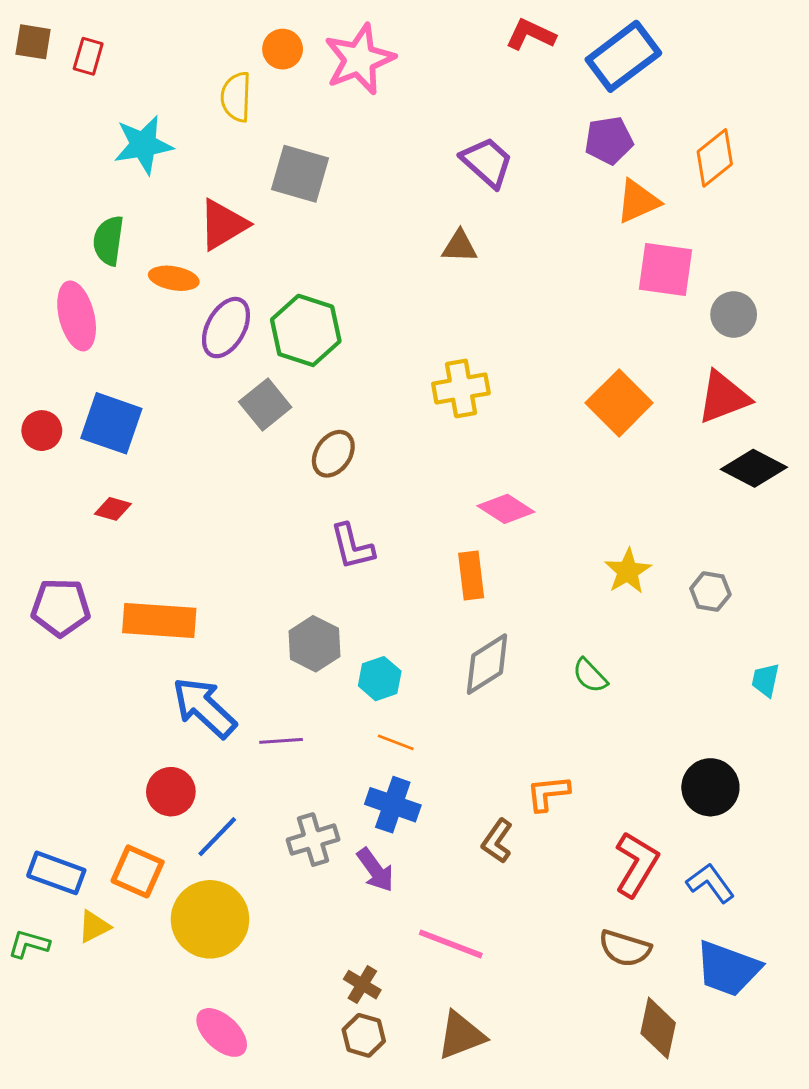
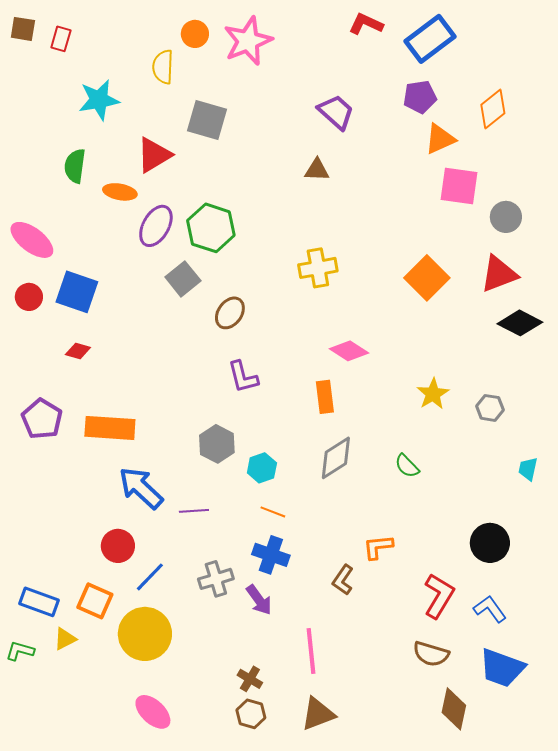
pink ellipse: (77, 316) -> (32, 240), moved, turned -39
purple pentagon: (61, 607) -> (42, 419), turned 30
pink line: (451, 944) -> (311, 651), turned 63

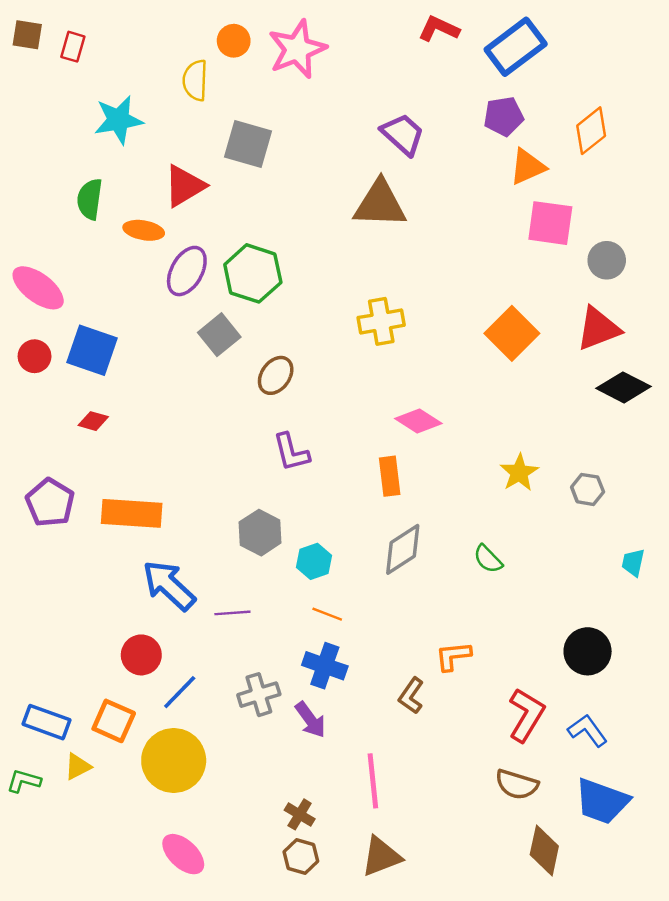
brown triangle: (317, 170) -> (380, 204), size x1.8

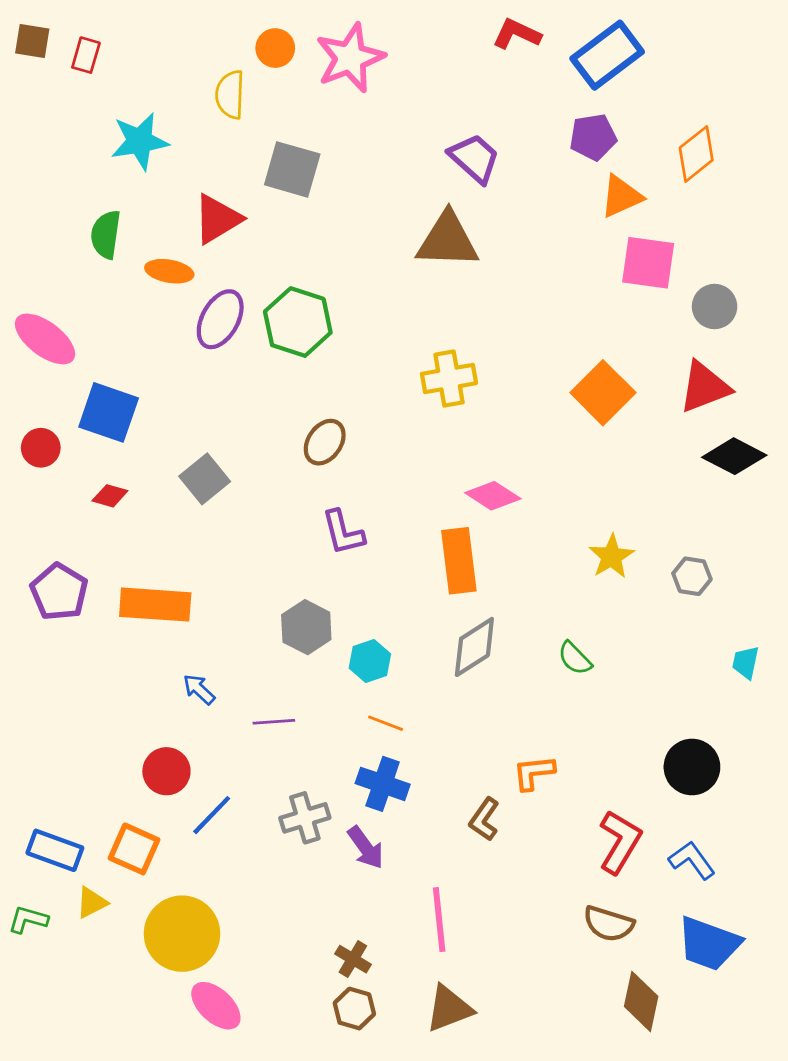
gray square: (219, 335) -> (205, 479), moved
red circle: (35, 356) -> (41, 448), moved
orange rectangle: (390, 476) -> (459, 561), size x1.4
blue arrow: (169, 585) -> (199, 689), size x0.5
yellow circle: (174, 761) -> (182, 934), moved

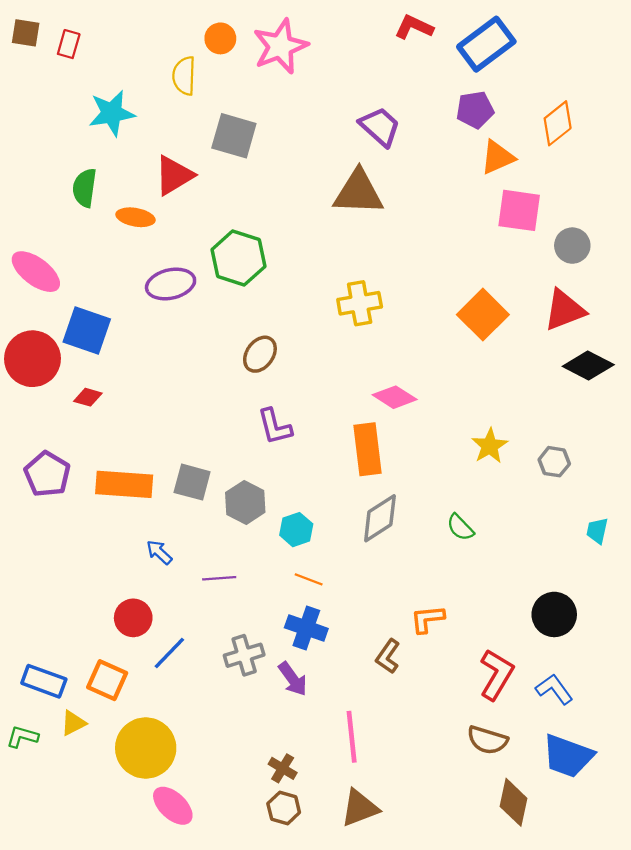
purple ellipse: (220, 319) -> (171, 284), moved, turned 48
red circle: (41, 448) -> (32, 359), size x1.8
gray square: (205, 479) -> (192, 482), moved, turned -36

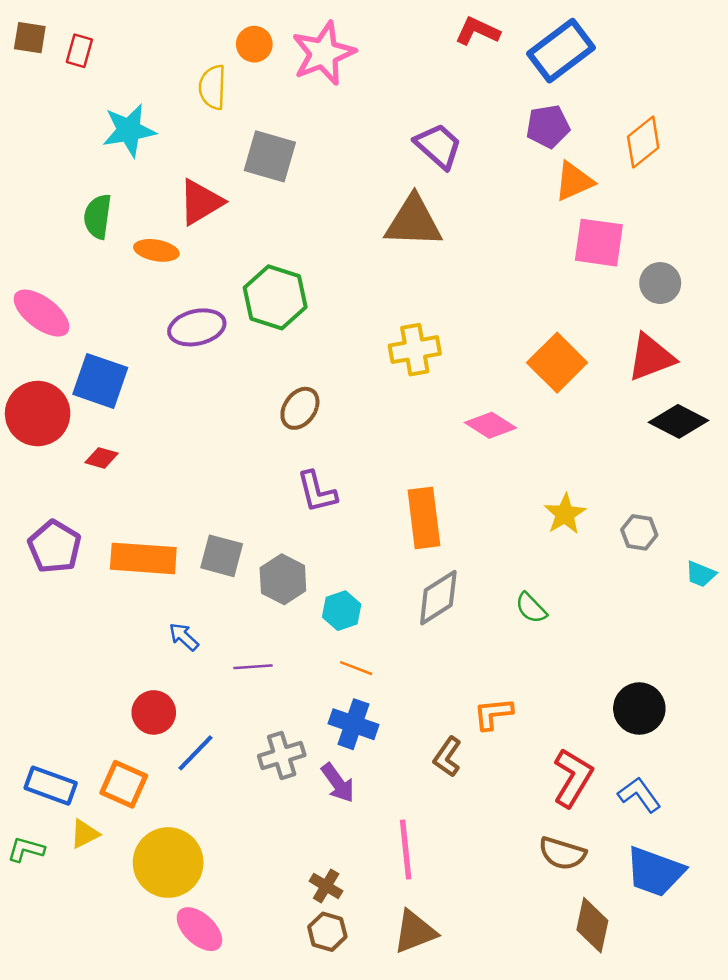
pink diamond: (395, 397) -> (490, 425), moved
cyan trapezoid: (597, 531) -> (701, 574), moved, turned -80

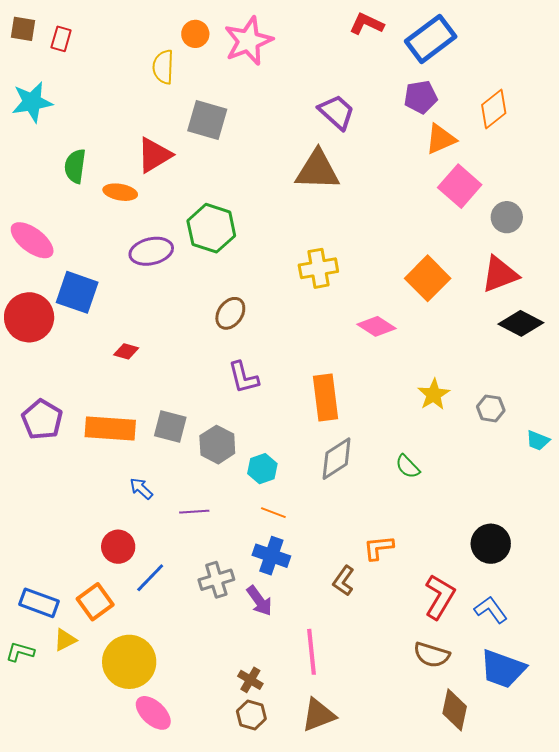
cyan star: (129, 130) -> (32, 102), moved
pink square: (599, 243) -> (460, 186), turned 33
red diamond: (102, 458) -> (126, 351), moved
orange square: (124, 784) -> (95, 602), turned 30

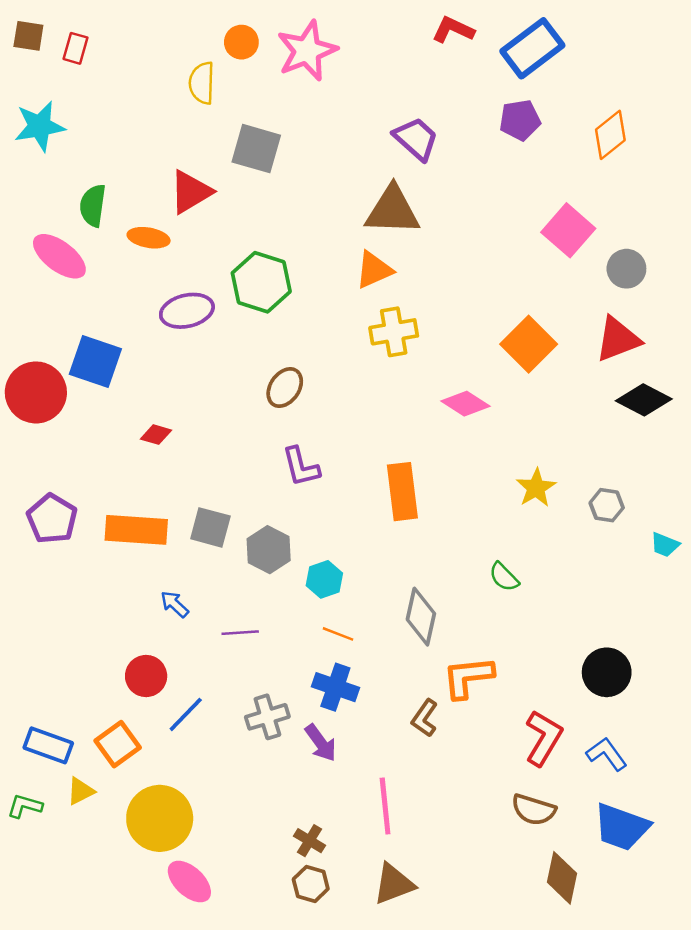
orange triangle: (441, 139) -> (374, 270), moved
pink ellipse: (32, 240) -> (59, 256), moved
gray diamond: (337, 459) -> (421, 617), moved, turned -45
orange L-shape: (379, 548) -> (468, 677), size x1.4

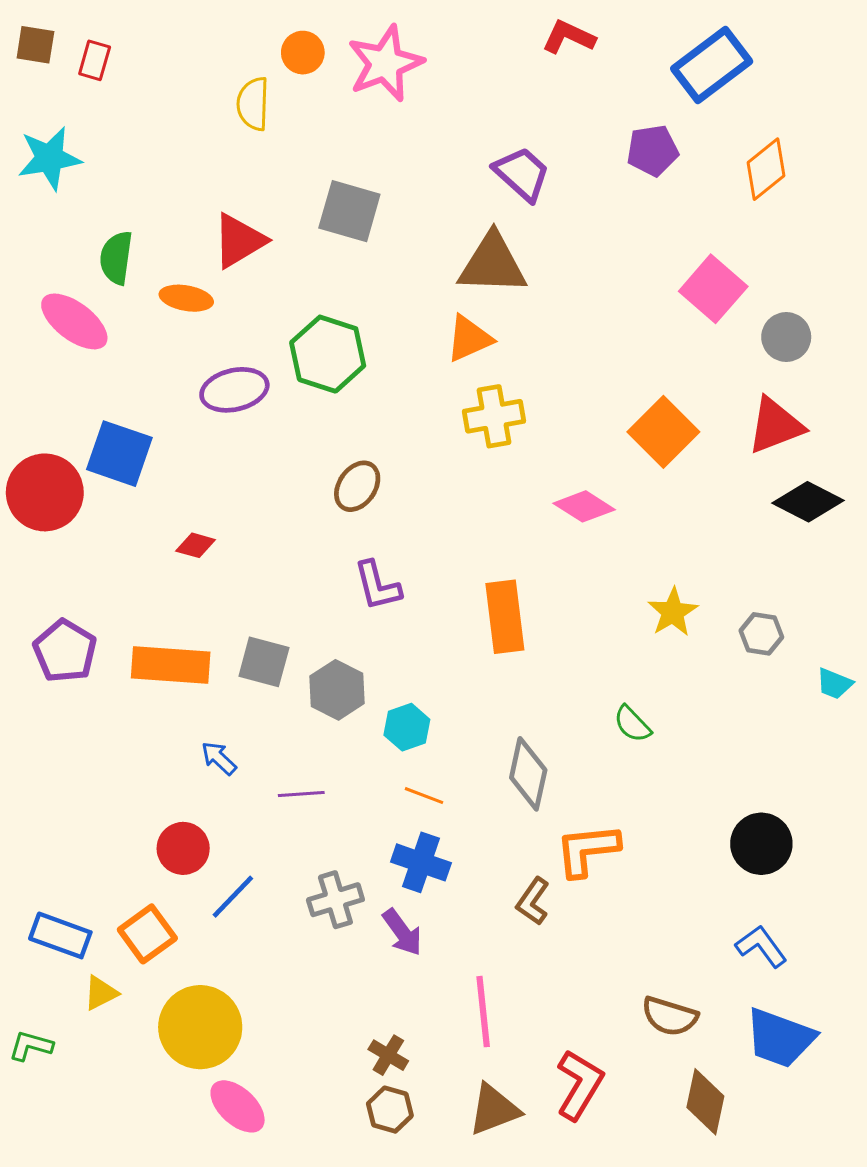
blue rectangle: (532, 48) -> (712, 65), moved
gray square: (256, 149) -> (349, 211), moved
red L-shape: (543, 738) -> (579, 1085), moved
green L-shape: (25, 806) -> (31, 1046), moved

